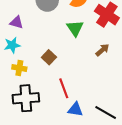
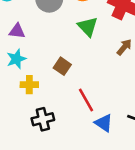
black cross: (26, 98) -> (43, 119), size x0.7
blue triangle: (75, 109) -> (104, 123), turned 35

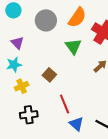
purple triangle: (17, 31) -> (17, 43), turned 32
yellow cross: (29, 85) -> (22, 86), turned -32

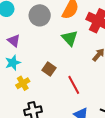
red line: (65, 104) -> (74, 85), moved

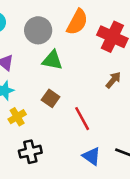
green triangle: (70, 38) -> (52, 60), moved, turned -36

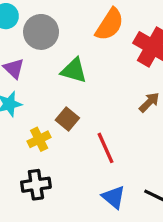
gray circle: (38, 30) -> (41, 32), moved
yellow cross: (17, 117) -> (39, 139), moved

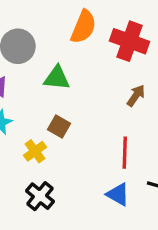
red line: (105, 148) -> (125, 153), moved, turned 36
black cross: (36, 185) -> (40, 196), turned -32

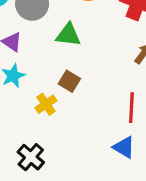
black cross: (40, 196) -> (31, 157), moved

